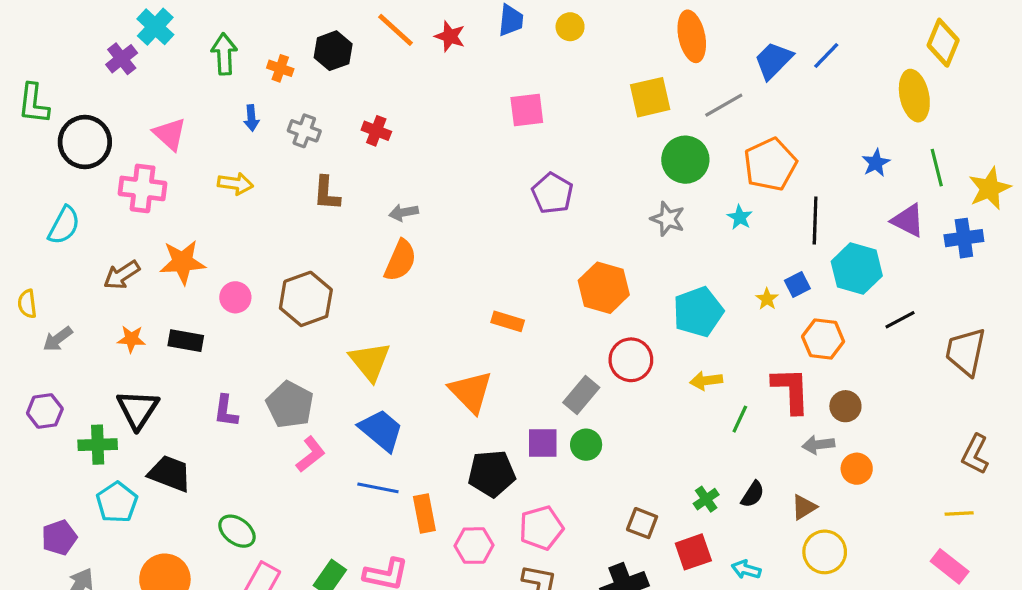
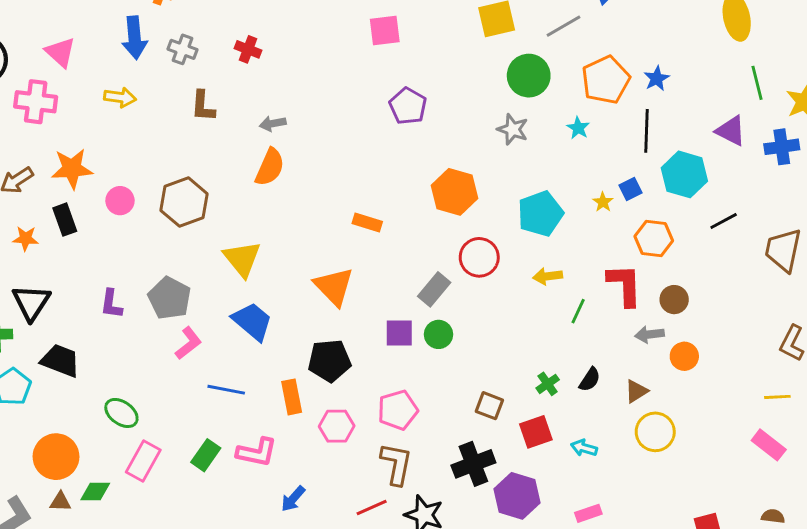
blue arrow: (251, 118) -> (135, 38), size x1.8
blue star: (876, 163) -> (657, 78), moved
black rectangle: (186, 341) -> (65, 220), moved, turned 60
black pentagon: (492, 473) -> (329, 361), moved
blue line: (378, 488) -> (226, 390), moved

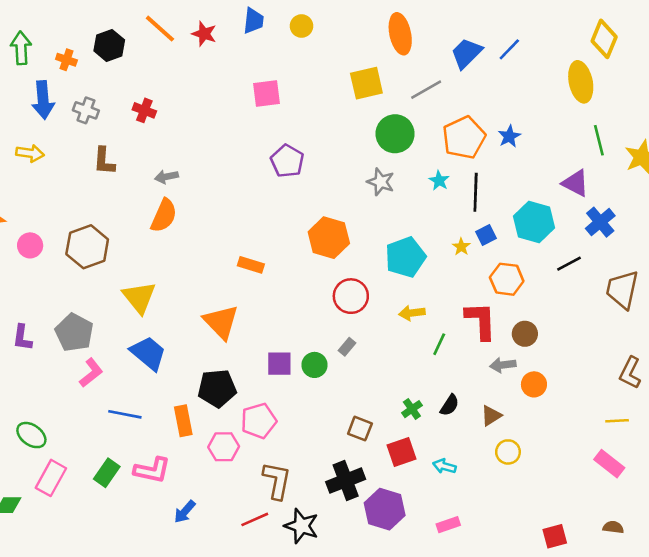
black line: (646, 131) -> (476, 192), moved
blue cross: (782, 147) -> (600, 222), moved, turned -32
gray rectangle: (434, 289) -> (347, 347), moved, size x0.6
pink pentagon: (398, 410) -> (259, 421), moved
yellow circle: (655, 432) -> (508, 452), size x0.7

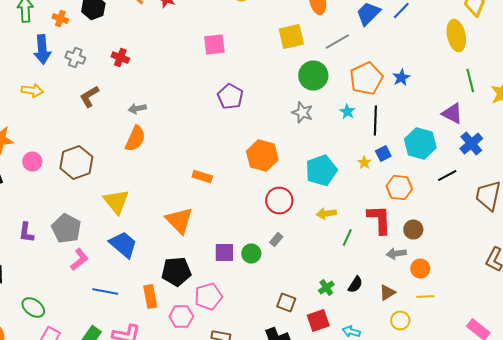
brown L-shape: (104, 161) -> (89, 96), turned 55
yellow line: (617, 421) -> (425, 296), moved

